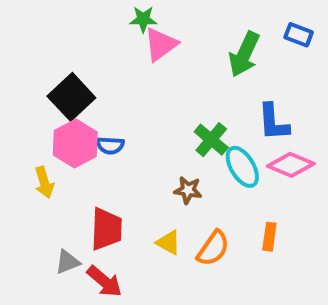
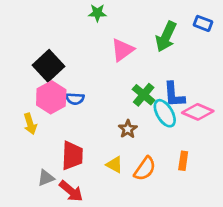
pink triangle: (161, 44) -> (122, 50), moved
blue L-shape: (273, 122) -> (174, 95), moved
brown star: (188, 190) -> (128, 129), turned 30

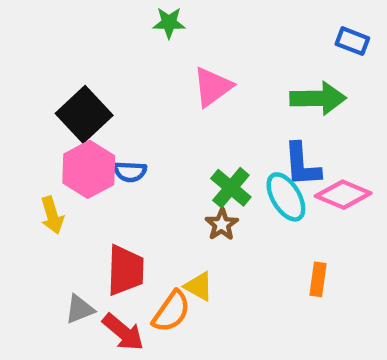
green arrow: (166, 37) -> (318, 98), moved, turned -116
green cross: (144, 95) -> (231, 188), moved
orange semicircle: (145, 169) -> (171, 312), moved

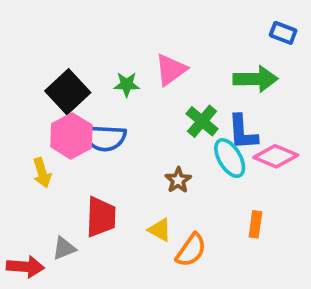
green star: (169, 23) -> (127, 84), moved
blue semicircle: (130, 172) -> (105, 138), size x1.6
green cross: (231, 188) -> (202, 121), moved
orange semicircle: (171, 312) -> (191, 250), moved
red arrow: (123, 332) -> (25, 267), moved, turned -36

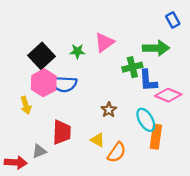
blue rectangle: (283, 33) -> (173, 20), turned 40
green cross: (202, 121) -> (132, 67), moved, turned 36
cyan ellipse: (230, 158) -> (146, 120), moved
orange rectangle: (255, 224) -> (156, 137), size x1.5

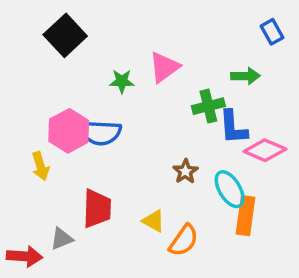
green arrow: (156, 48) -> (246, 76), size x0.7
black square: (42, 56) -> (65, 35), moved
brown star: (109, 110) -> (185, 171), moved

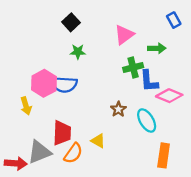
black square: (65, 35) -> (71, 22), moved, size x0.7
pink triangle: (164, 67) -> (124, 35), moved
orange rectangle: (246, 216) -> (164, 155), moved
gray triangle: (62, 239) -> (39, 152), size x1.6
orange semicircle: (184, 240) -> (73, 153), moved

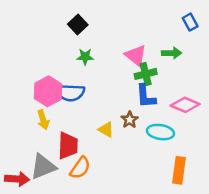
pink triangle: (124, 35) -> (136, 55), moved, turned -45
blue L-shape: (149, 81) -> (146, 96), moved
yellow arrow: (26, 106) -> (43, 120), moved
cyan ellipse: (147, 121) -> (160, 132), turned -50
yellow triangle: (98, 141) -> (106, 130), moved

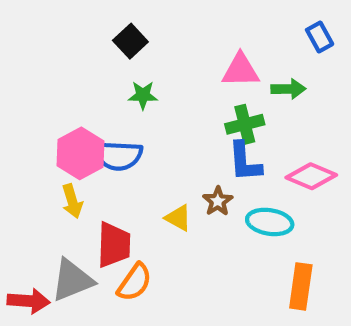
pink triangle: (136, 55) -> (241, 70), moved, turned -40

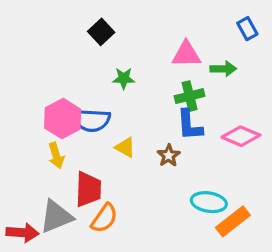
green star: (143, 95) -> (124, 78), moved
yellow triangle: (178, 218) -> (125, 147), moved
cyan ellipse: (270, 222) -> (209, 202), moved
orange rectangle: (301, 286) -> (233, 221), turned 44

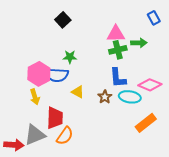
green star: (124, 78) -> (70, 57), moved
green cross: (190, 96) -> (118, 50), moved
cyan ellipse: (209, 202) -> (130, 97), moved
orange rectangle: (233, 221) -> (146, 123), moved

